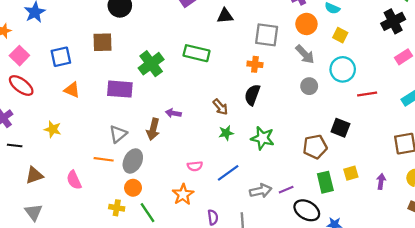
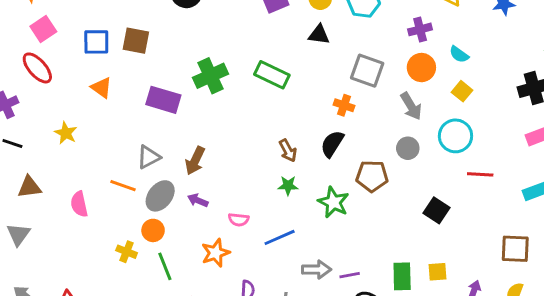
brown square: (102, 42) -> (136, 41), moved
purple arrow: (173, 113) -> (198, 200), moved
brown pentagon: (315, 147) -> (372, 176), moved

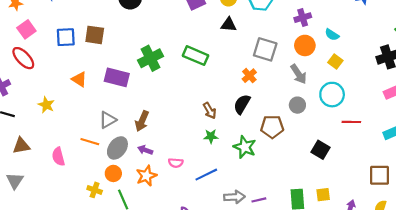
orange triangle: (101, 88) -> (79, 79), moved
orange cross: (344, 105) -> (249, 76), turned 32
orange star: (216, 253) -> (146, 176), moved

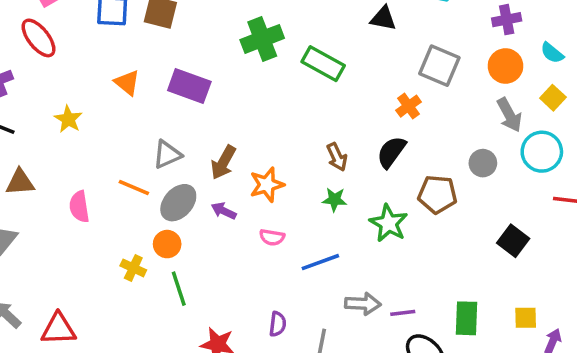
green cross: (151, 58) -> (262, 39), moved
gray arrow: (299, 74) -> (509, 115), moved
orange star: (146, 176) -> (267, 185), moved
yellow square: (323, 195) -> (526, 318), moved

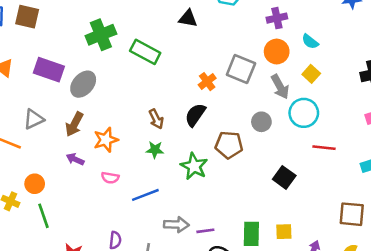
gray square: (439, 66) -> (241, 69), moved
gray ellipse: (178, 203) -> (83, 84), moved
yellow square: (526, 318) -> (284, 232), moved

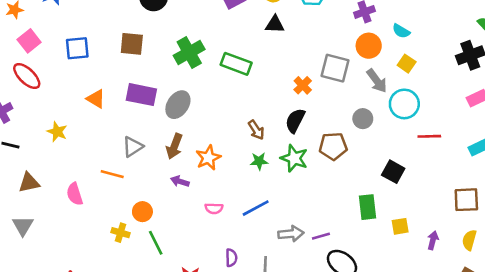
brown square: (27, 17) -> (132, 44), moved
green star: (194, 166) -> (294, 158), moved
pink semicircle: (110, 178) -> (214, 208), moved
green rectangle: (251, 234) -> (367, 207), moved

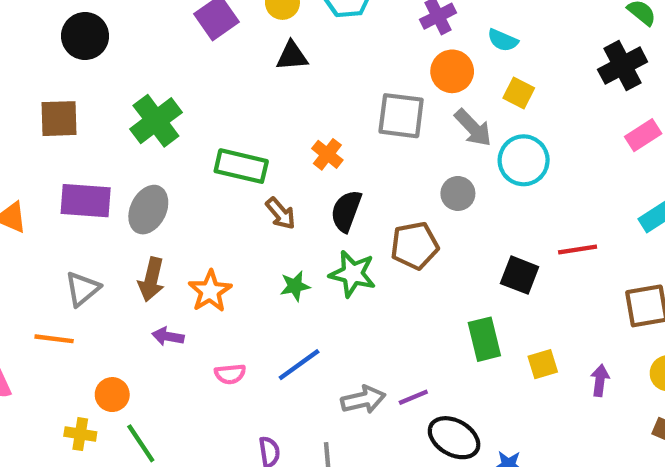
green rectangle: (236, 64) -> (241, 166), moved
orange cross: (303, 85) -> (327, 154), moved
brown arrow: (256, 130) -> (281, 213), moved
red line: (429, 136) -> (578, 250), moved

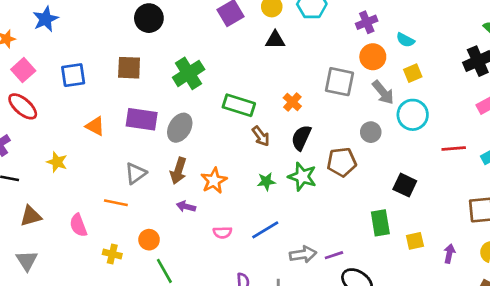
yellow square: (519, 93) -> (413, 73), turned 36
red line: (578, 250) -> (454, 149), moved
yellow cross: (80, 434) -> (112, 254), moved

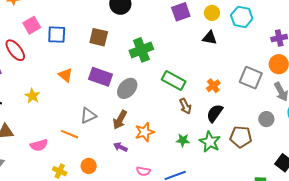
pink square: (23, 70) -> (32, 25), moved
pink semicircle: (78, 225) -> (39, 145), turned -96

